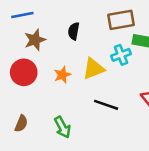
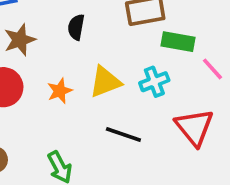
cyan cross: (121, 55) -> (154, 82), moved

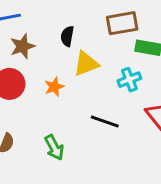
yellow triangle: (105, 82) -> (86, 64), moved

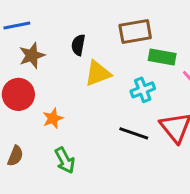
orange star: (54, 87) -> (53, 118), moved
black line: (105, 121) -> (134, 133), moved

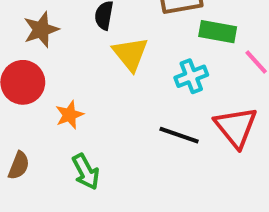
yellow triangle: (98, 73) -> (130, 54), turned -48

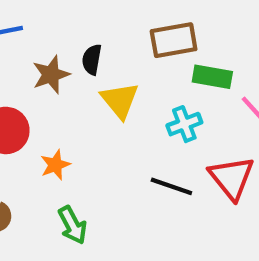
brown star: (41, 30) -> (51, 75), moved

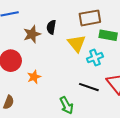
yellow triangle: (120, 100) -> (77, 43), moved
green arrow: (72, 225) -> (67, 105), moved

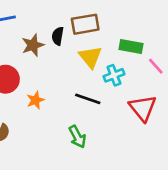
brown rectangle: (90, 18) -> (85, 24), moved
black line: (89, 87) -> (88, 99), moved

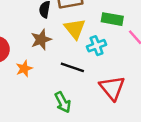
brown star: (33, 45) -> (41, 40), moved
red triangle: (143, 108) -> (112, 88), moved

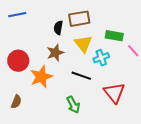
orange star: (24, 69) -> (41, 77), size x1.6

